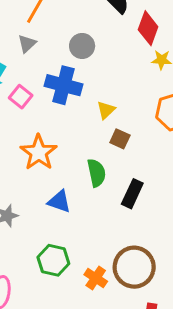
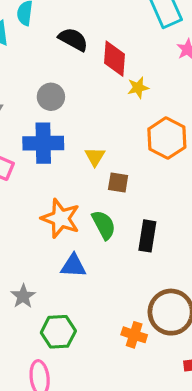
orange star: (39, 152) -> (61, 218), moved
green hexagon: (53, 260) -> (58, 332), moved

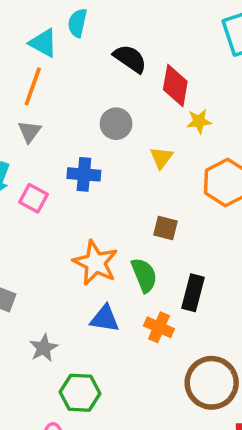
gray circle: (51, 97) -> (116, 124), moved
blue cross: (43, 143) -> (84, 174), size x0.7
yellow triangle: (95, 157) -> (161, 158), moved
orange cross: (134, 335) -> (159, 327), moved

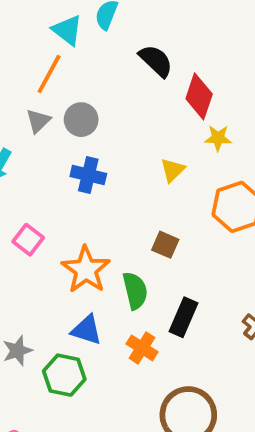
gray circle: (116, 124) -> (81, 120), moved
pink square: (34, 198) -> (28, 240), moved
green hexagon: (80, 393) -> (64, 375), moved

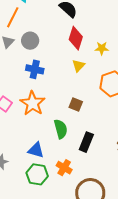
red diamond: (199, 96) -> (76, 38), moved
orange star: (86, 270) -> (33, 103), moved
orange cross: (142, 348) -> (64, 168), moved
green hexagon: (64, 375) -> (37, 174), moved

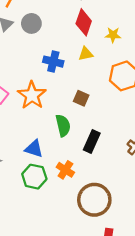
yellow triangle: (78, 66) -> (86, 54), turned 32
blue cross: (35, 69) -> (53, 62), moved

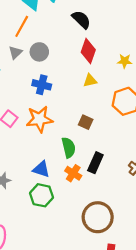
yellow star: (113, 35) -> (125, 61), moved
blue cross: (53, 62) -> (42, 85), moved
orange star: (32, 95) -> (39, 119), turned 30
orange cross: (65, 170) -> (73, 173), moved

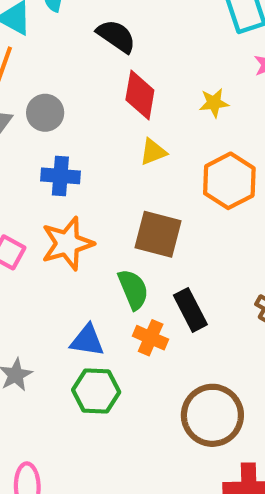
brown square: (86, 122) -> (158, 234), size x1.6
black rectangle: (95, 163) -> (190, 310), turned -42

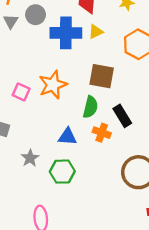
blue cross: (60, 176) -> (66, 33), moved, size x1.5
green semicircle: (133, 289) -> (90, 107), turned 40
green hexagon: (96, 391) -> (62, 172), moved

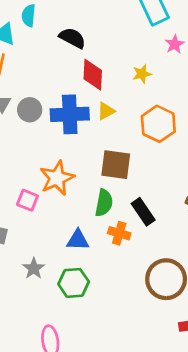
gray circle: (36, 15) -> (30, 110), moved
pink square: (21, 92) -> (27, 200), moved

